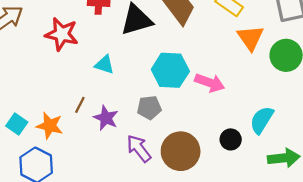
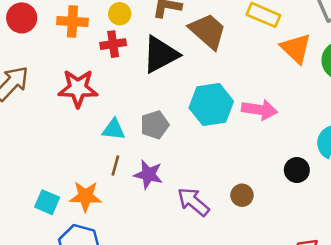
cyan triangle: (105, 65) -> (114, 129), moved
gray pentagon: (149, 108) -> (155, 125), moved
brown circle: (181, 151) -> (242, 195), size x0.5

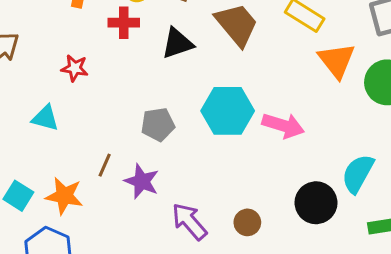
black triangle: (161, 54) -> (177, 43), size x0.7
red star: (78, 88) -> (75, 68), size x0.6
cyan triangle: (114, 129) -> (45, 118), moved
black circle: (297, 170) -> (316, 203), size x1.4

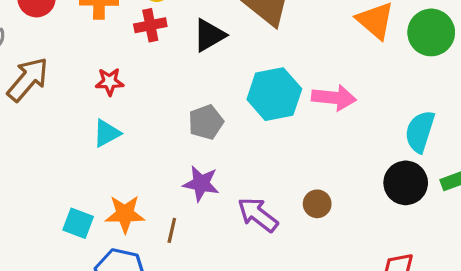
cyan triangle: (45, 118) -> (107, 133), moved, turned -32
brown line: (105, 165) -> (172, 230), moved
black circle: (316, 203) -> (406, 183), moved

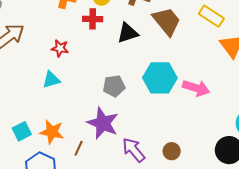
purple star: (201, 184) -> (103, 123), size x1.4
cyan square: (78, 223) -> (22, 131), turned 30

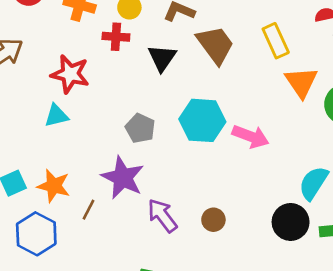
yellow rectangle: (211, 16) -> (276, 41), turned 30
black triangle: (128, 33) -> (162, 58), turned -40
red star: (60, 48) -> (70, 74), size x1.6
gray pentagon: (114, 86) -> (140, 128), turned 30

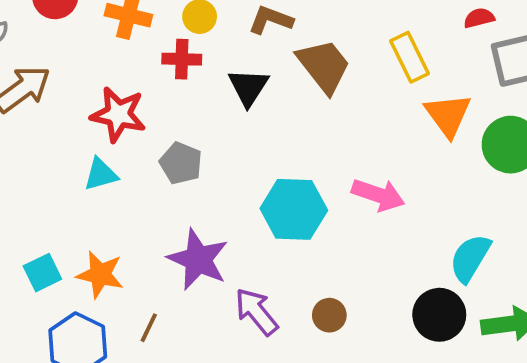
cyan hexagon: (202, 120) -> (294, 209), moved
gray pentagon: (140, 128) -> (181, 163), moved
brown line: (88, 210) -> (149, 328), moved

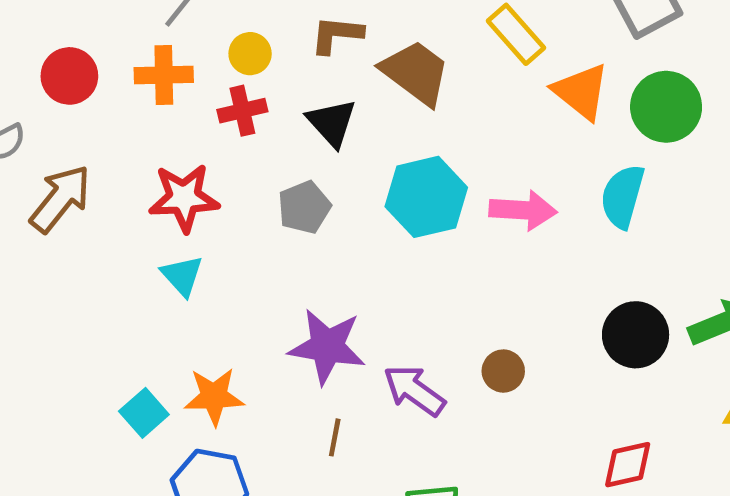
gray pentagon: (181, 163) -> (304, 207), moved, turned -30
cyan triangle: (101, 174) -> (182, 276), turned -42
cyan hexagon: (294, 209) -> (426, 197), moved
cyan semicircle: (470, 258) -> (623, 196), moved
brown line: (149, 328) -> (335, 437), moved

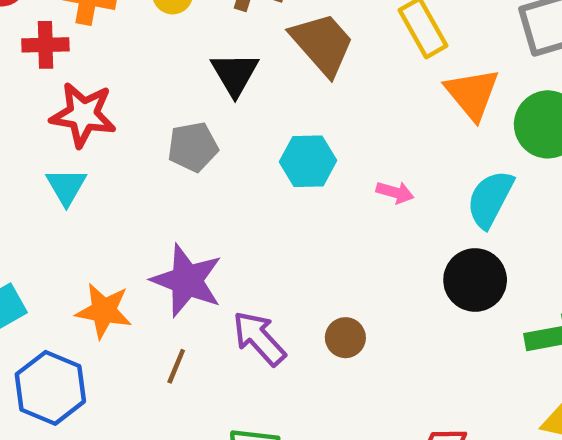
red cross: (242, 111) -> (45, 45), moved
cyan hexagon: (426, 197) -> (308, 161), size x0.7
pink arrow: (523, 210) -> (395, 192), size x0.6
black circle: (636, 335) -> (475, 280), moved
orange star: (214, 397) -> (104, 311), moved

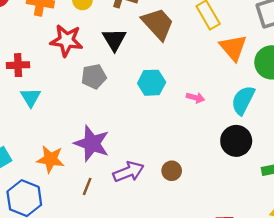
red cross: (45, 45) -> (18, 65), moved
red star: (83, 115) -> (66, 40), moved
purple arrow: (259, 338) -> (128, 172), turned 112

